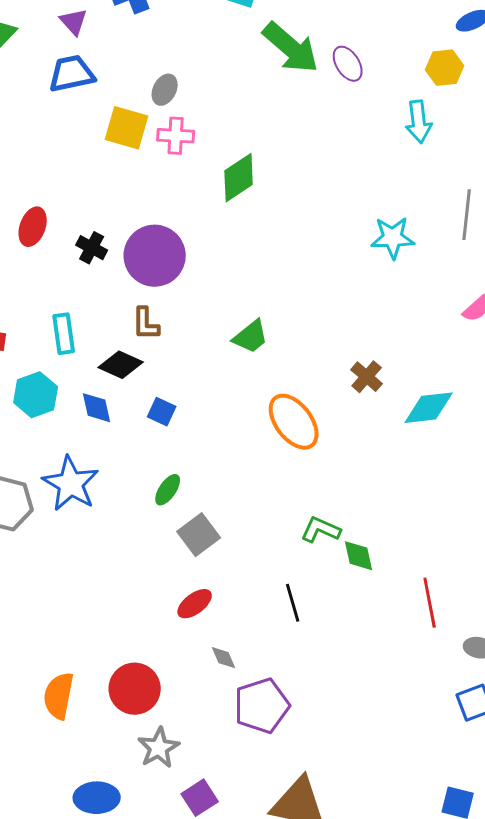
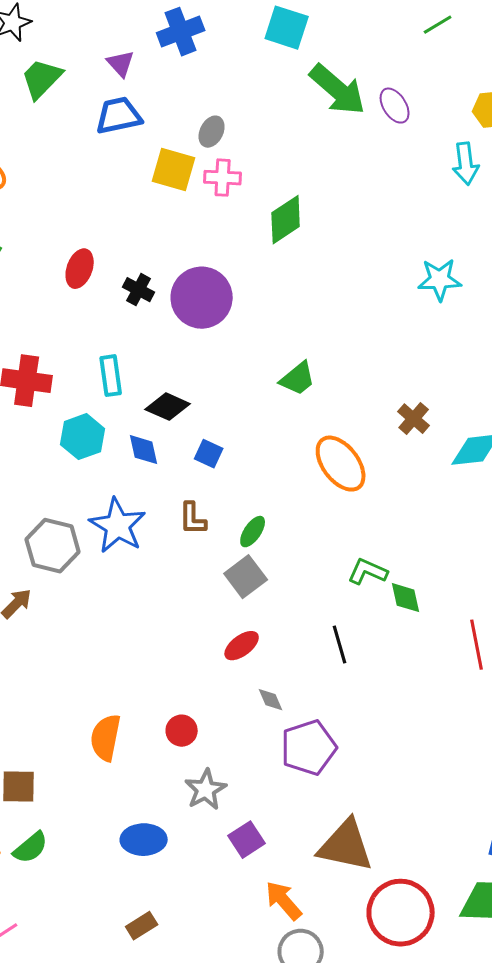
brown L-shape: (146, 324) -> (193, 519), moved
green ellipse: (168, 490) -> (253, 532), moved
red circle: (135, 689) -> (182, 731), size x0.6

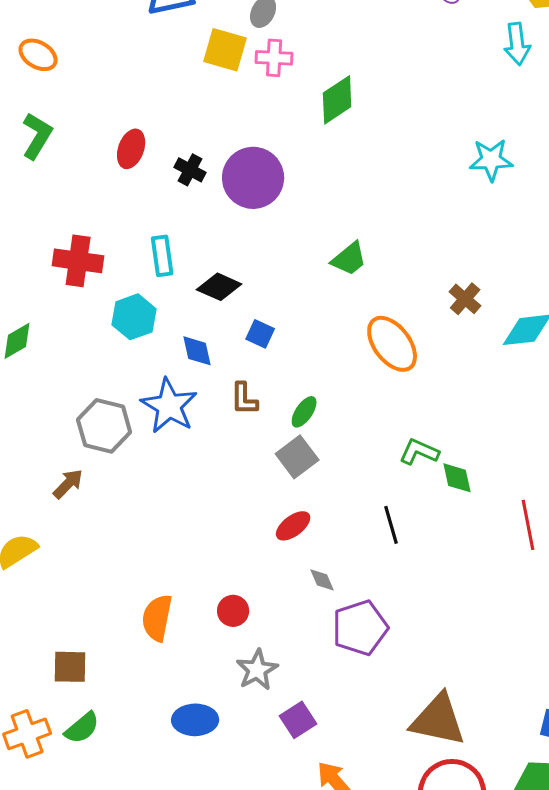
blue diamond: (144, 450) -> (197, 351), moved
brown triangle: (346, 846) -> (438, 720), moved

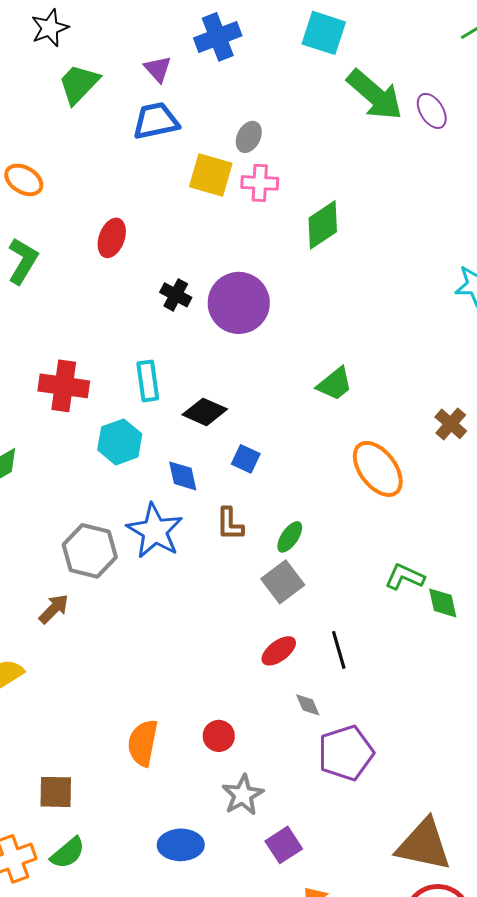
red ellipse: (131, 149) -> (112, 238), moved
black line: (391, 525) -> (339, 650), moved

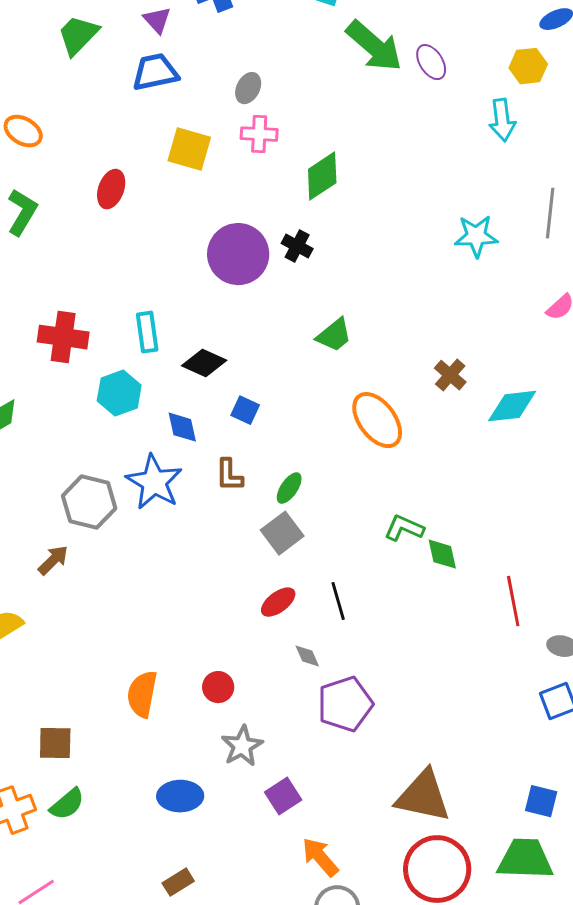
yellow square: (211, 175) -> (189, 149), moved
black cross: (176, 295) -> (297, 246), moved

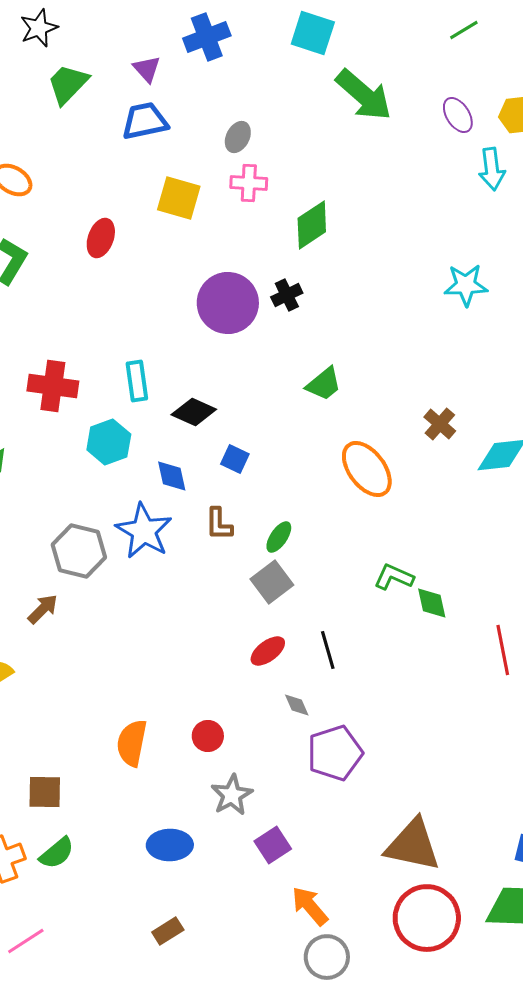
purple ellipse: (431, 62) -> (458, 115), moved
black cross: (297, 246) -> (287, 295), turned 36

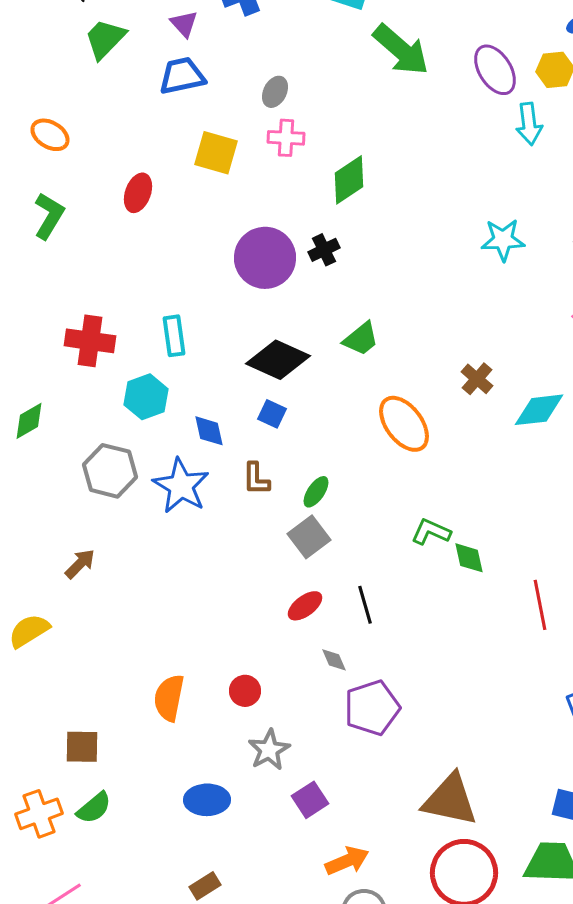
purple ellipse: (458, 115) -> (495, 70), size x1.4
black diamond: (194, 412) -> (278, 360), moved, size x1.4
gray hexagon: (79, 551) -> (110, 471), moved
orange arrow: (310, 906) -> (347, 861), turned 108

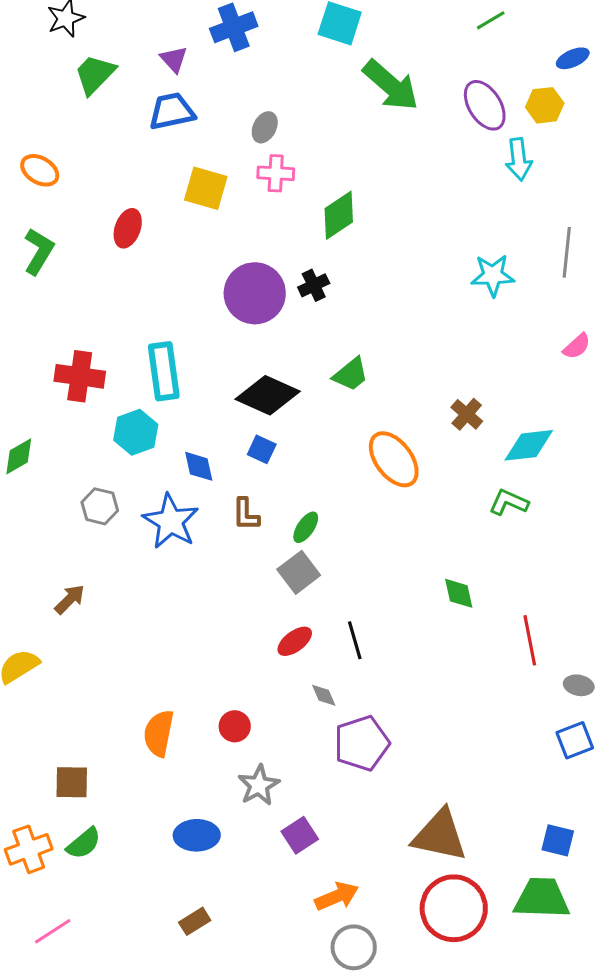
cyan rectangle: (174, 336) -> (164, 371), size x1.4
gray hexagon: (110, 471) -> (100, 506), size x0.7
green L-shape: (431, 532) -> (509, 502), moved

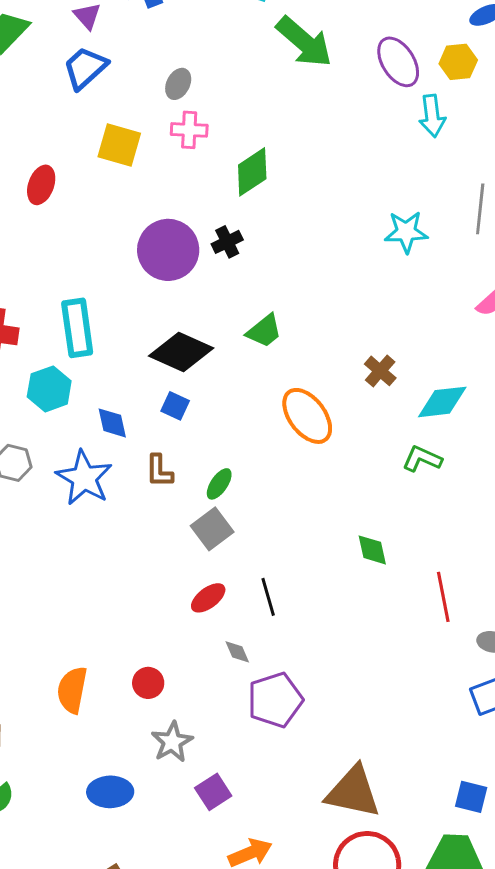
blue trapezoid: (172, 111) -> (85, 68), turned -30

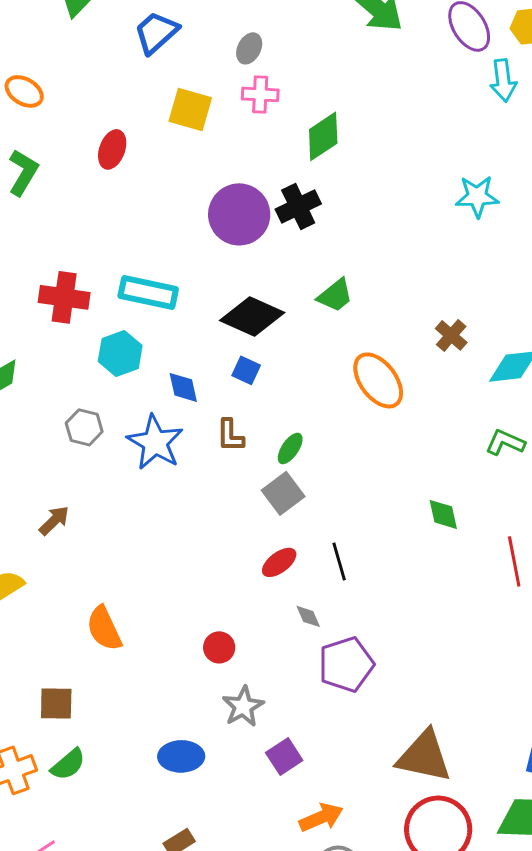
black cross: (227, 242) -> (298, 206), size x1.4
cyan rectangle: (77, 328) -> (148, 292), turned -70
green L-shape: (422, 459) -> (505, 442), moved
orange semicircle: (72, 690) -> (104, 628), moved, turned -36

